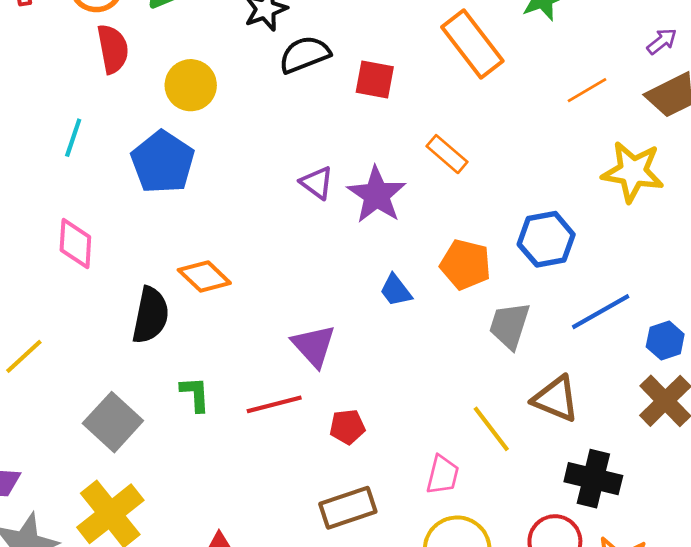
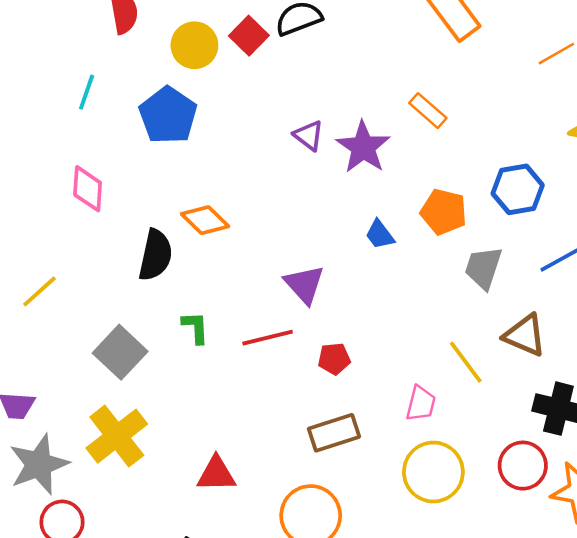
red square: (375, 80) -> (249, 36), moved, turned 33

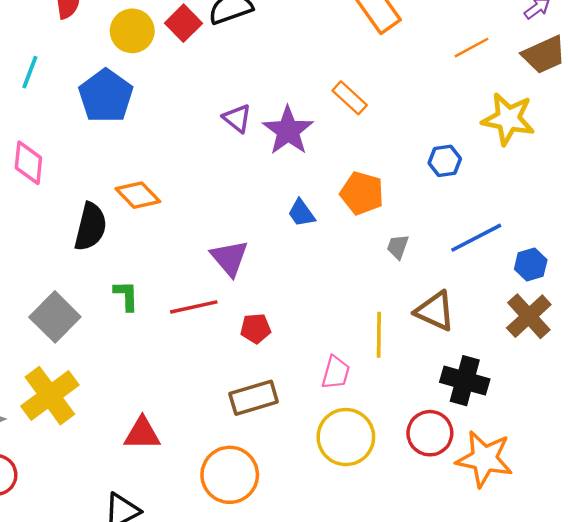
blue hexagon: (518, 189) -> (445, 161), moved, size x0.7
gray trapezoid: (483, 268) -> (398, 247), size x0.6
yellow line: (466, 362) -> (379, 335), turned 36

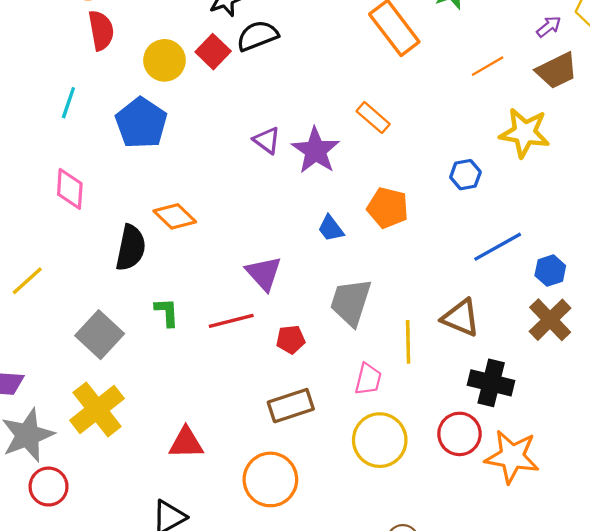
gray trapezoid: (398, 247) -> (351, 302), moved, size x2.0

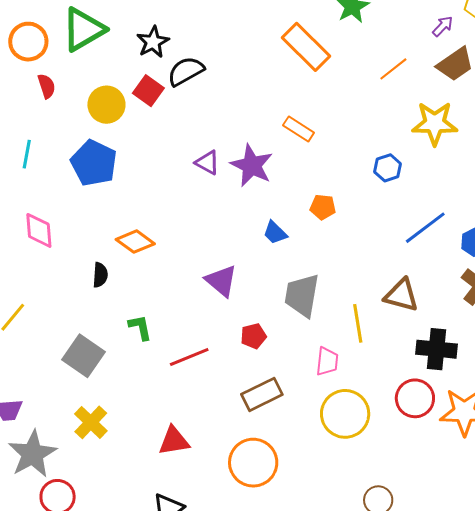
red semicircle: (101, 30) -> (47, 86), size x0.7
orange pentagon: (388, 208) -> (323, 207), size x0.7
black semicircle: (131, 248) -> (100, 275), size x0.6
red line: (231, 321) -> (189, 357), moved
yellow cross: (97, 409) -> (91, 422), size x0.7

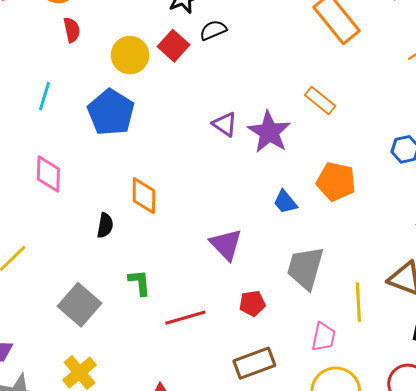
black semicircle: (186, 71) -> (213, 30), size x0.7
orange pentagon: (323, 207) -> (336, 182), size x1.5
orange diamond: (135, 242) -> (144, 196), turned 48

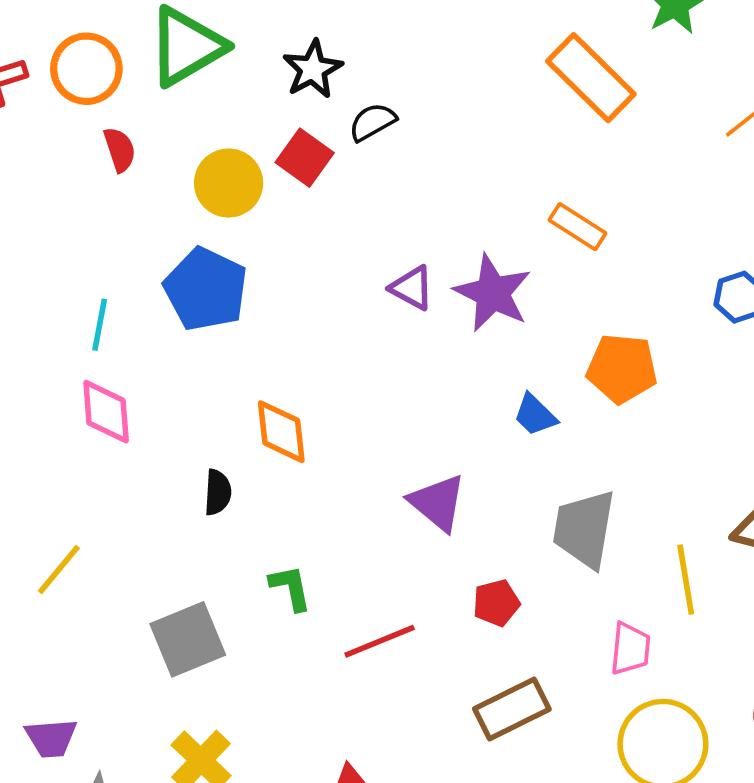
cyan line: (44, 96) -> (100, 325), moved
gray square: (80, 305) -> (188, 639), turned 33

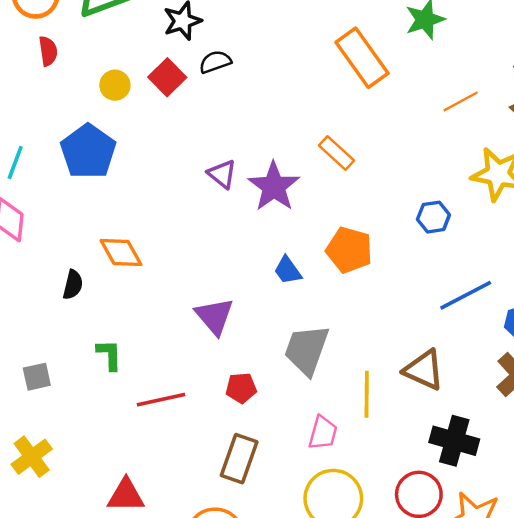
yellow circle: (229, 183) -> (115, 85), size x0.7
orange diamond: (281, 432) -> (121, 252), turned -33
gray square: (188, 639) -> (37, 377), size x0.6
brown rectangle: (512, 709) -> (239, 459), turned -54

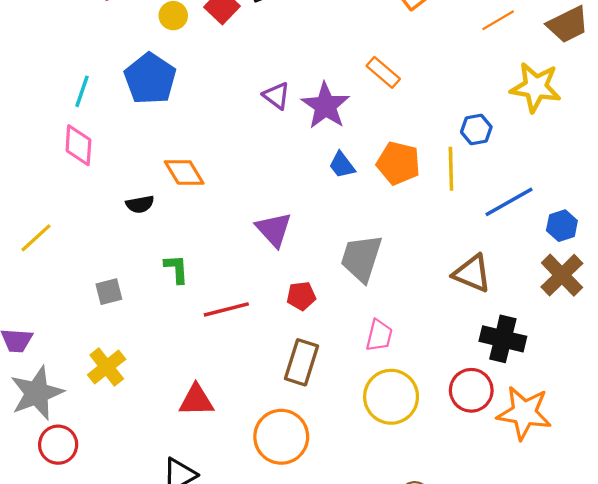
blue trapezoid: (288, 270) -> (342, 165), moved
black semicircle: (73, 285) -> (140, 204), turned 68
yellow line: (367, 394) -> (451, 169), moved

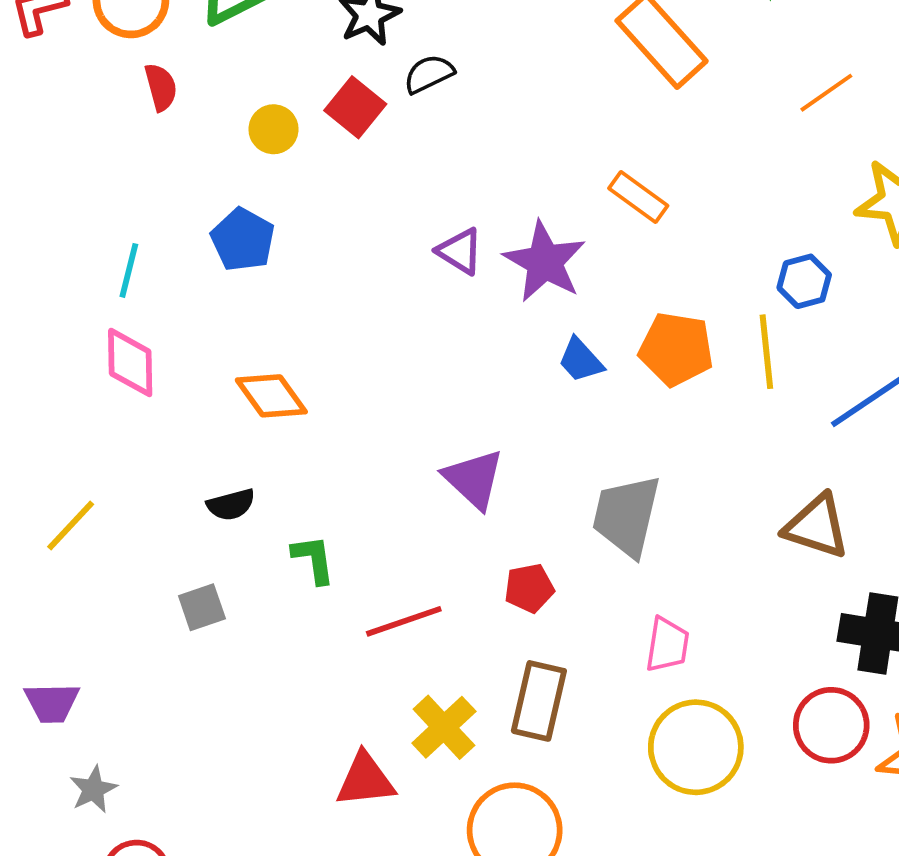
blue pentagon: (150, 79) -> (243, 240), size x0.7
orange diamond: (184, 172) -> (271, 396), moved
black semicircle: (140, 204) -> (231, 505), moved
yellow cross: (107, 367) -> (444, 727), moved
gray star: (37, 393) -> (93, 789), size x0.5

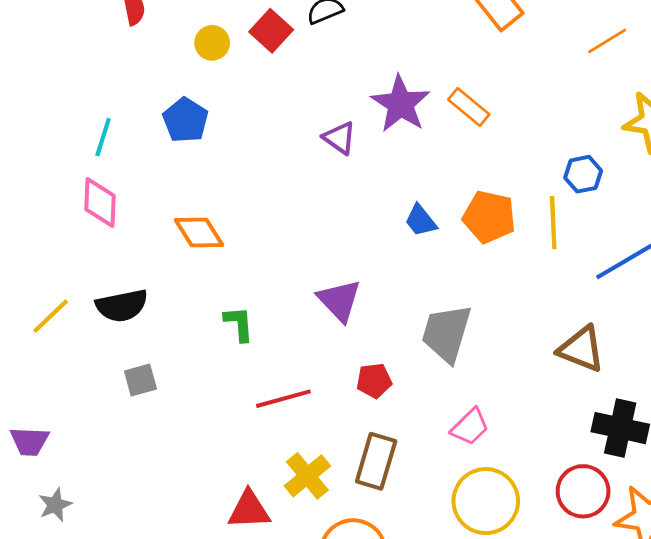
purple star: (545, 262) -> (400, 104), moved
black semicircle: (231, 505) -> (122, 306), moved, size x1.5
green L-shape: (313, 559) -> (239, 324), moved
pink trapezoid: (667, 645) -> (470, 427), turned 33

